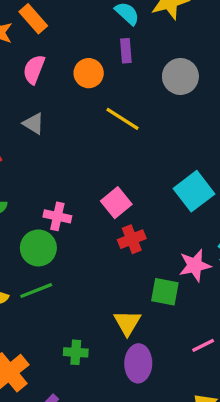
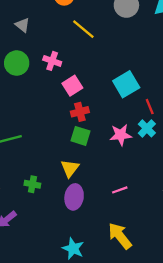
pink cross: (57, 216) -> (52, 61), moved
green circle: (38, 248) -> (17, 63), moved
green square: (165, 292) -> (81, 136), moved

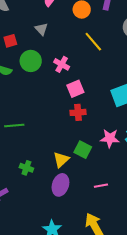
green square: (81, 136) -> (83, 150), moved

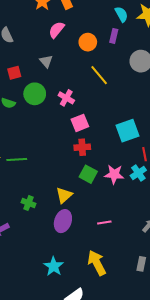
green square: (83, 150) -> (88, 174), moved

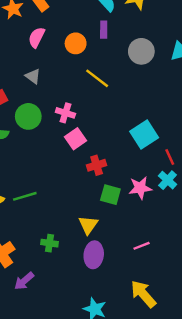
pink square: (80, 123) -> (76, 139), moved

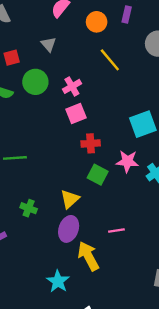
pink cross: (65, 113) -> (72, 86), turned 30
pink star: (140, 188) -> (127, 161), moved
yellow arrow: (143, 294) -> (88, 256), moved

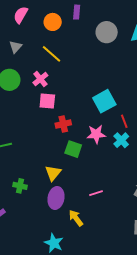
gray triangle: (49, 44) -> (16, 47), turned 32
yellow line: (110, 60) -> (51, 54), moved
pink square: (76, 114) -> (47, 101), turned 36
yellow arrow: (88, 256) -> (76, 218), size x0.7

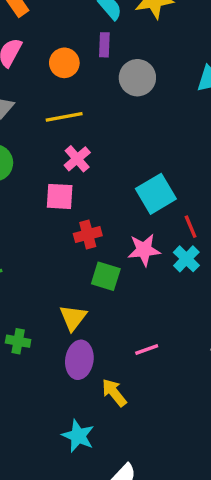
gray circle: (107, 32) -> (137, 78), moved
yellow line: (51, 54) -> (64, 117), turned -50
pink cross: (40, 79) -> (77, 159), moved

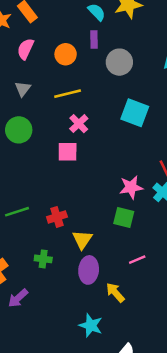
cyan square: (156, 194) -> (135, 113), moved, turned -36
red cross: (88, 235) -> (57, 217), moved
green square: (106, 276) -> (124, 218), moved

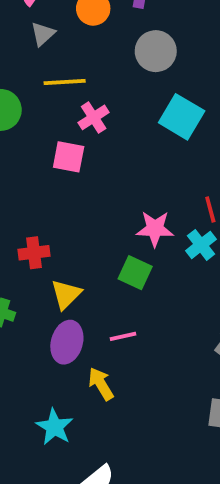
gray circle: (119, 62) -> (156, 51), moved
gray triangle: (23, 89) -> (43, 34), moved
yellow line: (68, 94) -> (65, 82), moved
pink line: (137, 260) -> (123, 336), moved

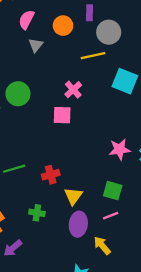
gray circle: (156, 51) -> (109, 32), moved
yellow line: (65, 82) -> (93, 56), moved
green square: (135, 273) -> (113, 191), moved

